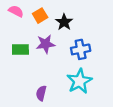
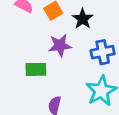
green rectangle: (20, 49) -> (36, 69), moved

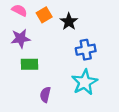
purple star: (60, 45) -> (21, 38), moved

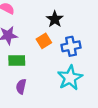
orange square: (44, 15) -> (44, 41), moved
purple semicircle: (45, 95) -> (21, 86), moved

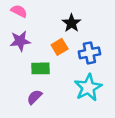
green rectangle: (17, 60) -> (40, 68), moved
purple semicircle: (21, 86) -> (34, 97), turned 32

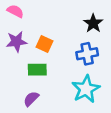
black star: (71, 23) -> (93, 23), moved
orange square: (60, 47) -> (45, 44), moved, turned -35

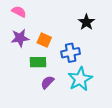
blue cross: (87, 54) -> (71, 53), moved
purple semicircle: (31, 99) -> (47, 82), moved

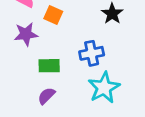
orange square: (44, 40) -> (53, 15), moved
purple semicircle: (47, 82) -> (46, 96), moved

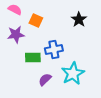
blue cross: (92, 53) -> (54, 50), moved
purple semicircle: (46, 96) -> (45, 80), moved

